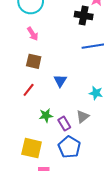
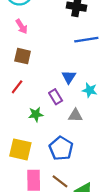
blue triangle: (60, 81) -> (69, 77), moved
gray triangle: (83, 116) -> (75, 115), turned 40
purple rectangle: (64, 124) -> (56, 97), moved

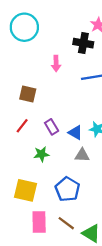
pink arrow: (22, 26) -> (56, 63), moved, turned 32
blue triangle: (69, 77) -> (75, 133), moved, turned -32
purple rectangle: (56, 97) -> (52, 127), moved

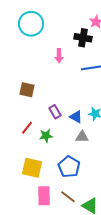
brown square: (28, 94) -> (27, 90), moved
red line: (22, 126) -> (27, 128), moved

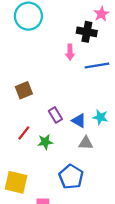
pink arrow: (59, 56) -> (70, 52), moved
brown square: (27, 90) -> (24, 90), turned -35
yellow square: (32, 168) -> (16, 182), moved

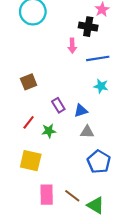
cyan star: (100, 117) -> (101, 86), moved
blue triangle: (79, 121) -> (81, 111), turned -48
blue pentagon: (71, 177) -> (99, 162), moved
yellow square: (16, 182) -> (31, 161), moved

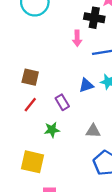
brown square: (29, 82) -> (30, 77), turned 35
blue triangle: (81, 111) -> (86, 85), moved
red line: (29, 122) -> (30, 105), moved

